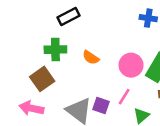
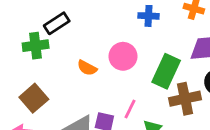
green cross: (55, 50) -> (36, 46), moved
pink circle: (131, 65) -> (123, 56), moved

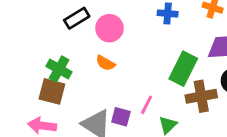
green cross: (36, 46) -> (59, 69), moved, turned 35
pink circle: (123, 56) -> (109, 28), moved
brown square: (34, 98) -> (52, 91), turned -36

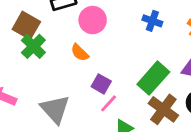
brown square: (52, 91) -> (26, 25), moved
brown cross: (201, 96) -> (163, 109), turned 32
purple square: (121, 117) -> (101, 84), moved

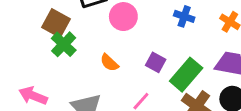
orange semicircle: (80, 53) -> (109, 63), moved
purple square: (101, 84) -> (156, 62), moved

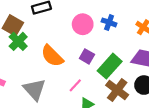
pink circle: (123, 17) -> (83, 24), moved
orange semicircle: (109, 63) -> (52, 56), size x1.6

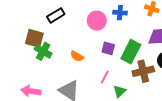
orange semicircle: (52, 56) -> (77, 56), size x0.6
brown cross: (117, 90) -> (143, 71), turned -35

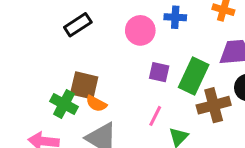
brown square: (34, 38) -> (84, 85), moved
green cross: (43, 51) -> (64, 104), moved
orange semicircle: (77, 56) -> (96, 104), moved

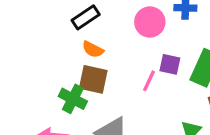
orange semicircle: (96, 104) -> (93, 49), moved
pink line: (155, 116) -> (149, 81), moved

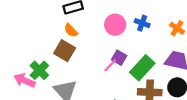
pink line: (149, 81) -> (110, 65), moved
green cross: (73, 99) -> (39, 70), moved

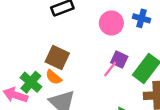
orange semicircle: (71, 30) -> (54, 77), moved

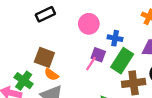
blue cross: (142, 18) -> (115, 38), moved
orange semicircle: (54, 77) -> (51, 74), moved

